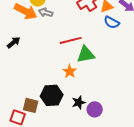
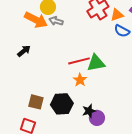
red line: (71, 40) -> (79, 61), moved
brown square: (31, 105) -> (36, 102), moved
purple circle: (95, 109) -> (97, 118), moved

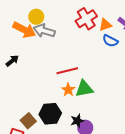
gray arrow: (56, 21) -> (44, 31), size x1.5
green triangle: (96, 63) -> (84, 89), moved
brown square: (36, 102) -> (28, 121), moved, turned 35

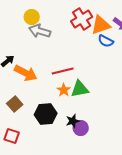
orange triangle: (105, 25) -> (101, 25), size x1.5
orange arrow: (24, 30) -> (26, 73), moved
brown square: (28, 121) -> (15, 104), moved

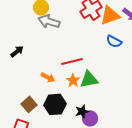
blue semicircle: (106, 41) -> (114, 41), moved
orange arrow: (26, 73) -> (48, 77), moved, size x0.6
brown square: (15, 104) -> (29, 104), moved

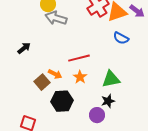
green triangle: (89, 79) -> (111, 79), moved
brown square: (29, 104) -> (42, 82), moved
black star: (82, 111) -> (108, 101), moved

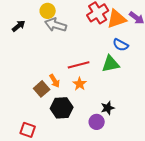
black arrow: (24, 48) -> (19, 26), moved
orange arrow: (55, 74) -> (55, 81), turned 32
green triangle: (111, 79) -> (111, 64), moved

